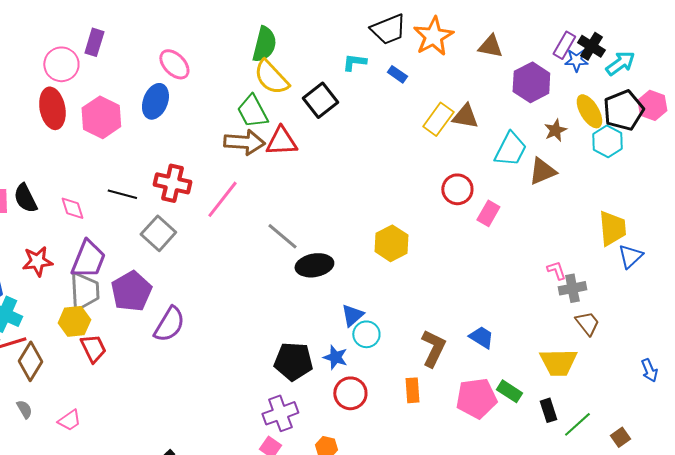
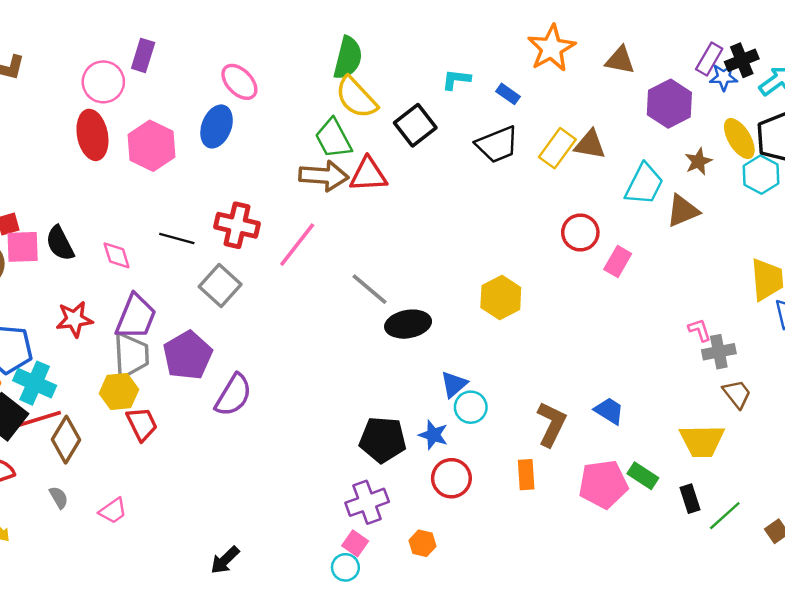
black trapezoid: (388, 29) -> (497, 145), moved
black cross: (591, 46) -> (742, 60), turned 36

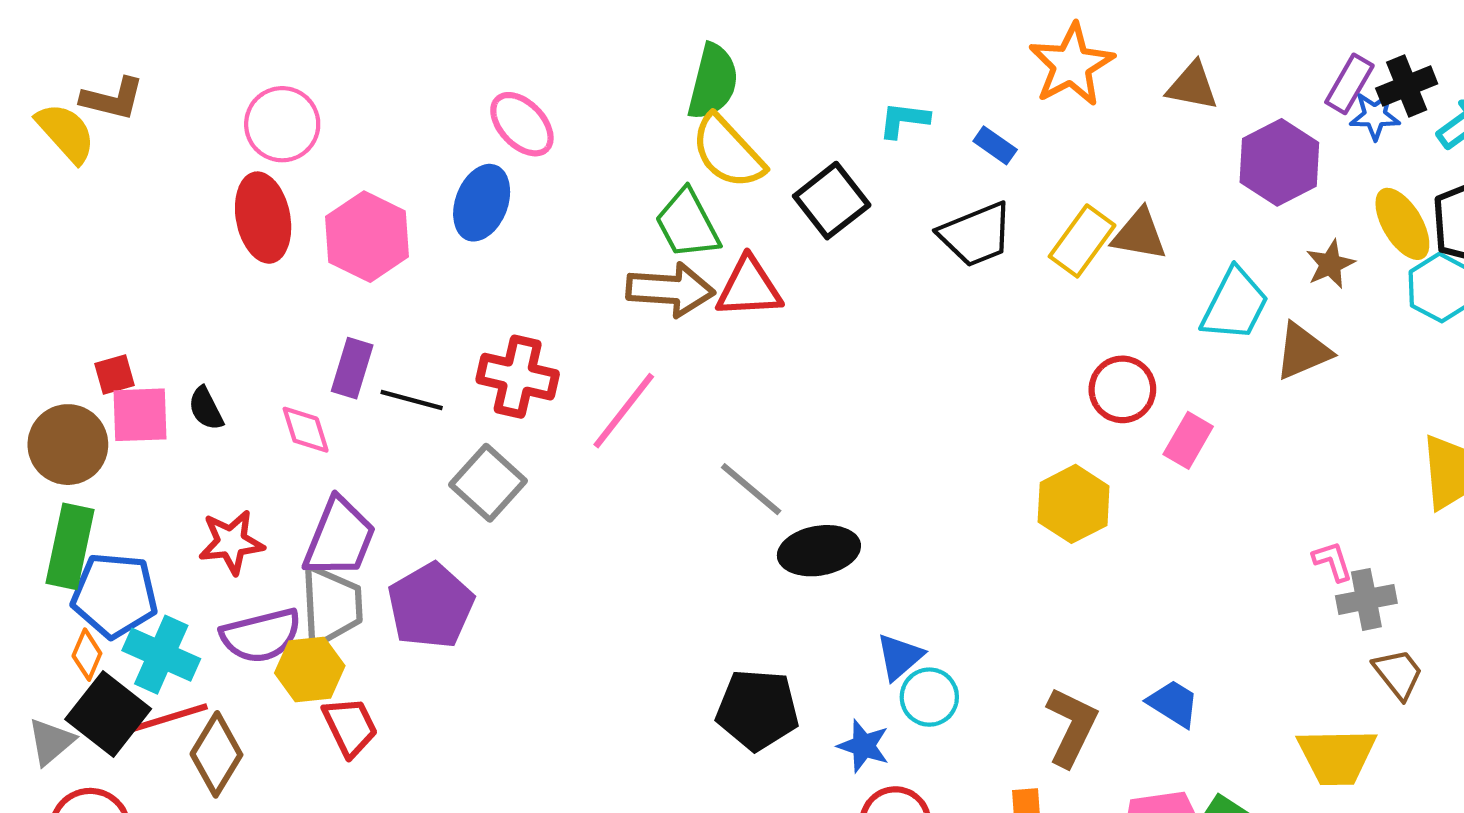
purple rectangle: (143, 55) -> (352, 368), moved
black semicircle: (60, 243) -> (206, 408), size x0.7
yellow hexagon: (501, 298) -> (1074, 504), moved
purple semicircle: (233, 395) -> (261, 636), moved, turned 45
black pentagon: (383, 440) -> (757, 710), moved

